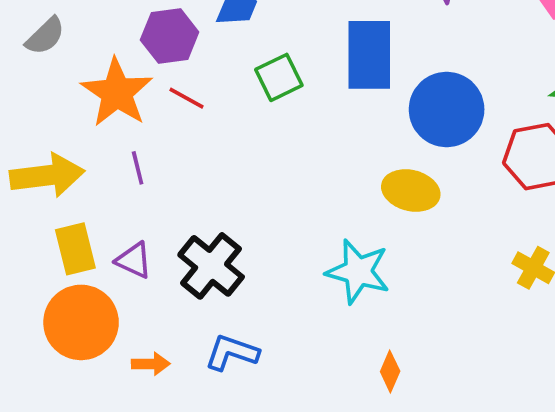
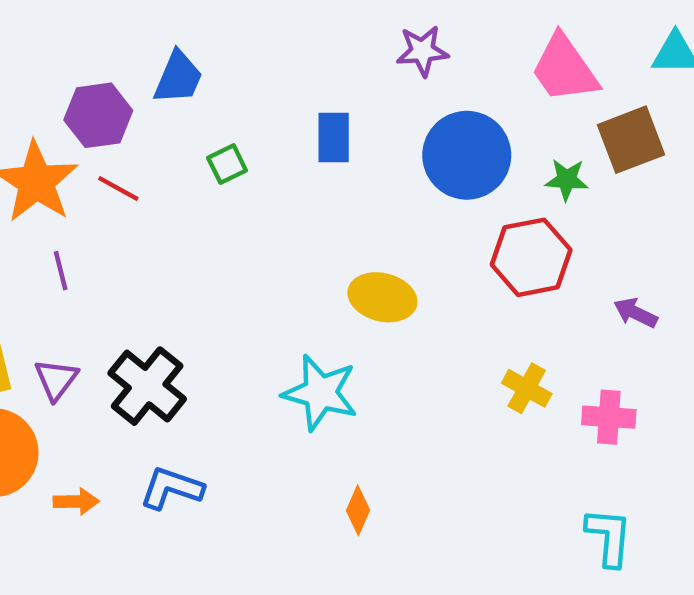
blue rectangle: (369, 55) -> (334, 137), size x0.6
green square: (279, 77) -> (227, 164), size x0.7
blue circle: (447, 109) -> (467, 155), moved
purple triangle: (134, 260) -> (56, 379), turned 42

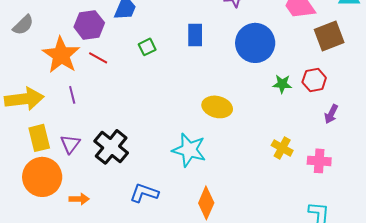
green star: (567, 180) -> (282, 84), moved
red hexagon: (531, 257) -> (314, 80), moved, size x0.7
purple arrow: (635, 313) -> (331, 114), turned -90
blue L-shape: (172, 488) -> (144, 193), moved
orange diamond: (358, 510) -> (206, 203), size x1.5

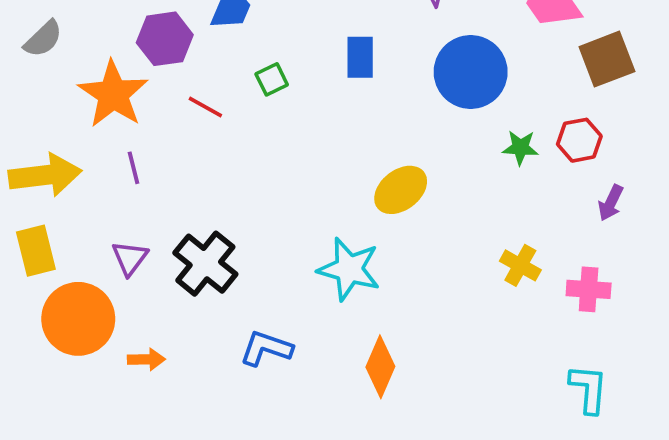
red line: (98, 58) -> (205, 107), moved
yellow ellipse: (217, 107) -> (401, 190), turned -52
yellow rectangle: (39, 138) -> (36, 251), moved

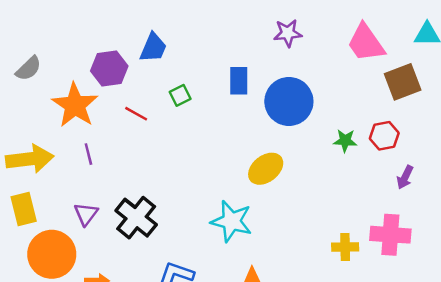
blue circle: (471, 72) -> (289, 101), moved
yellow cross: (520, 265) -> (345, 247), moved, turned -30
pink cross: (589, 289) -> (390, 235), size x1.4

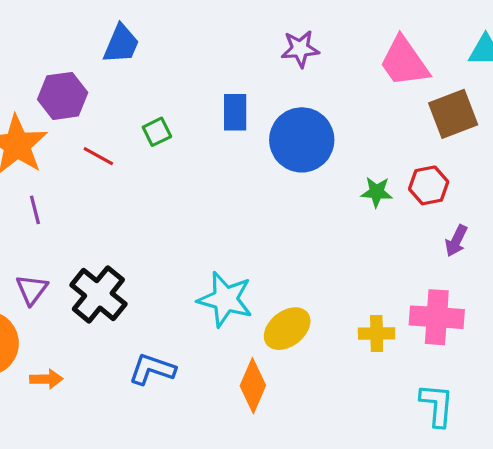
blue trapezoid: (153, 48) -> (121, 44), moved
yellow ellipse: (266, 169) -> (287, 329), moved

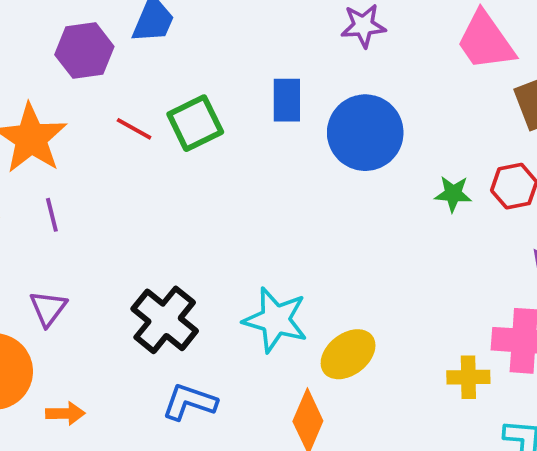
purple hexagon: (63, 96) -> (84, 51), moved
green square: (157, 132) -> (195, 123), size x1.6
red line: (98, 156) -> (134, 129), moved
black cross: (98, 294) -> (165, 320), moved
yellow cross: (377, 333) -> (468, 377), moved

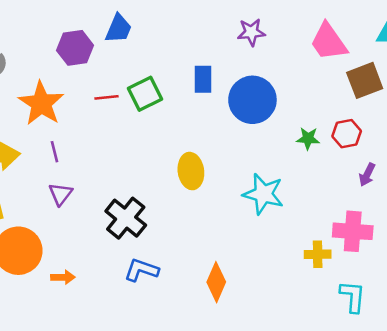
red line: (134, 129) -> (106, 97), turned -35
purple triangle: (48, 308) -> (61, 194), moved
cyan star: (275, 320) -> (263, 194), moved
yellow ellipse: (348, 354) -> (191, 171), moved, turned -60

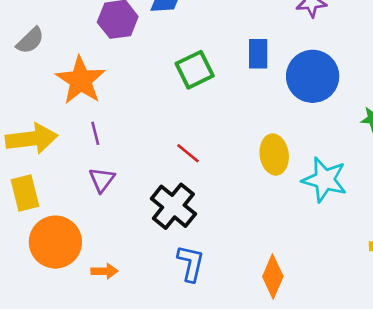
red line: (106, 97) -> (188, 153), moved, turned 45
yellow ellipse: (191, 171) -> (274, 155), moved
blue L-shape: (141, 270) -> (191, 263), turned 84

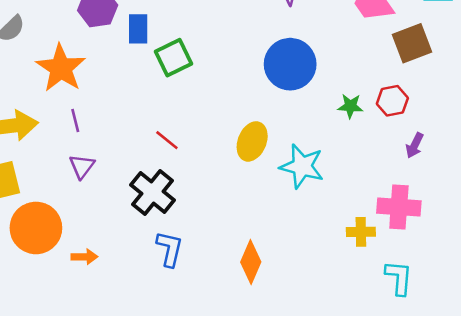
blue rectangle: (258, 54) -> (138, 29), moved
yellow ellipse: (274, 155) -> (252, 141), turned 30

